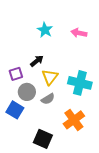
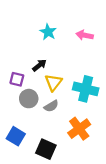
purple square: (16, 74) -> (17, 79), turned 32
blue square: (15, 110) -> (16, 136), moved

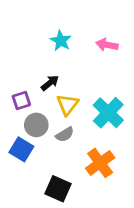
purple square: (17, 79) -> (21, 100), turned -32
cyan cross: (86, 89) -> (108, 113), turned 30
blue square: (16, 136) -> (21, 149), moved

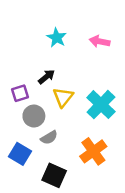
gray semicircle: (65, 134) -> (49, 137), moved
blue square: (21, 149) -> (20, 154), moved

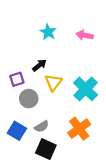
gray semicircle: (49, 137) -> (42, 126), moved

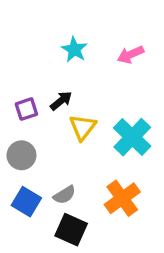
pink arrow: (85, 35) -> (131, 55), turned -35
purple square: (17, 79) -> (26, 109), moved
gray circle: (29, 99) -> (21, 155), moved

